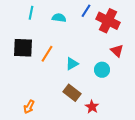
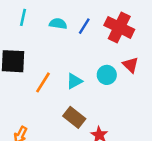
blue line: (86, 11) -> (84, 26), moved
orange line: (47, 54) -> (43, 82), moved
cyan circle: (102, 70) -> (107, 75), moved

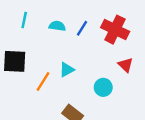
cyan circle: (107, 75) -> (103, 87), moved
cyan triangle: (74, 81) -> (67, 70), moved

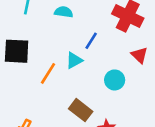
blue line: (82, 28) -> (91, 41), moved

